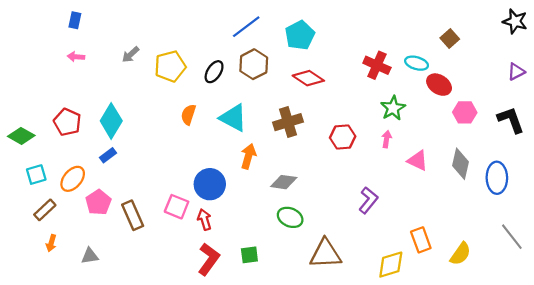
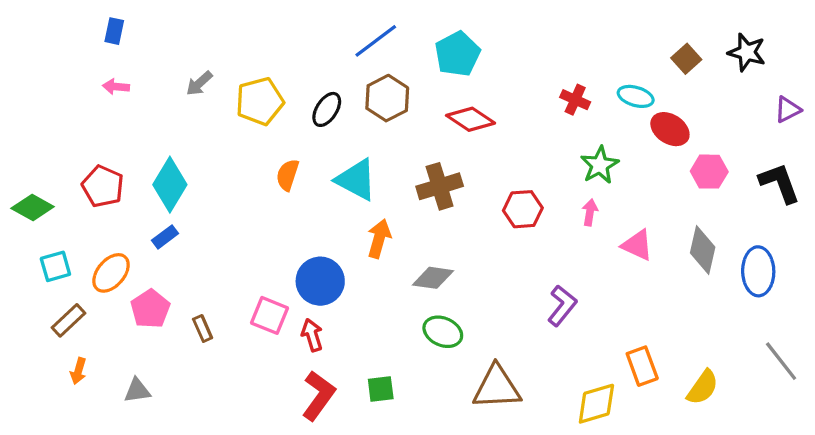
black star: (515, 21) -> (747, 52), moved
red cross: (377, 65) -> (575, 100), size x0.7
brown rectangle: (133, 215) -> (203, 328), size x0.6

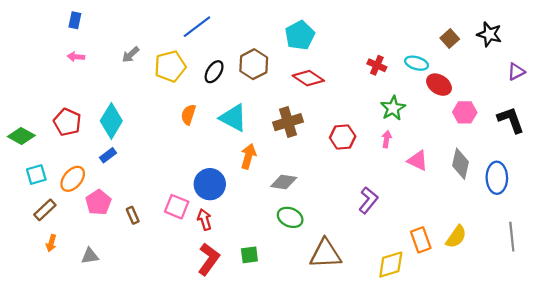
blue line: (376, 41) -> (197, 27), moved
gray line: (781, 361) -> (512, 237), turned 32
yellow semicircle: (703, 387) -> (456, 237), moved

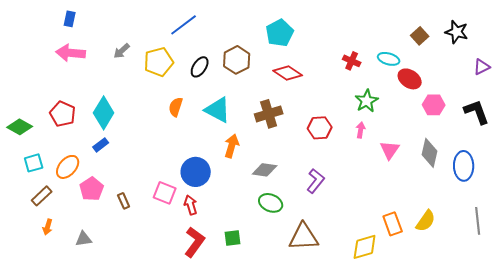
pink arrow: (76, 57) -> (71, 53), size x1.8
pink triangle: (418, 161) -> (390, 150), turned 40
purple L-shape: (368, 200) -> (316, 181), moved

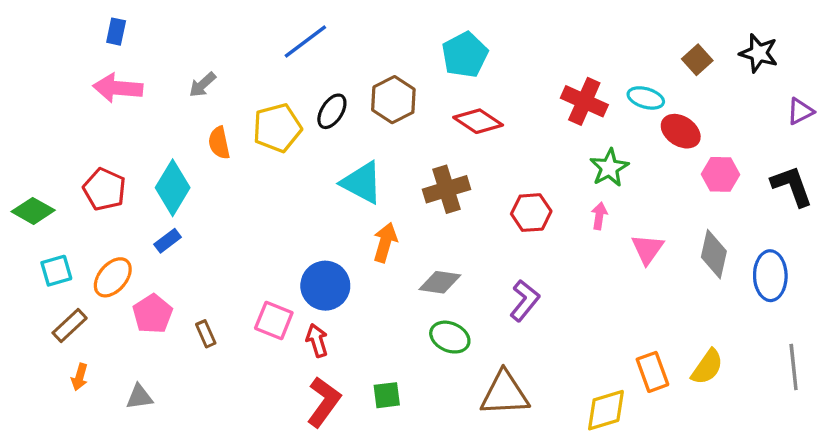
red cross: (352, 61) -> (584, 101), size x1.5
yellow pentagon: (159, 62) -> (277, 128), moved
orange semicircle: (176, 107) -> (219, 143), moved, turned -30

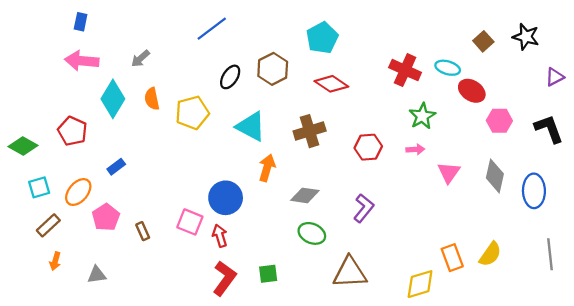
yellow pentagon: (277, 128) -> (192, 113), moved
cyan diamond: (173, 188) -> (113, 99), moved
pink arrow: (599, 216) -> (415, 149), turned 78

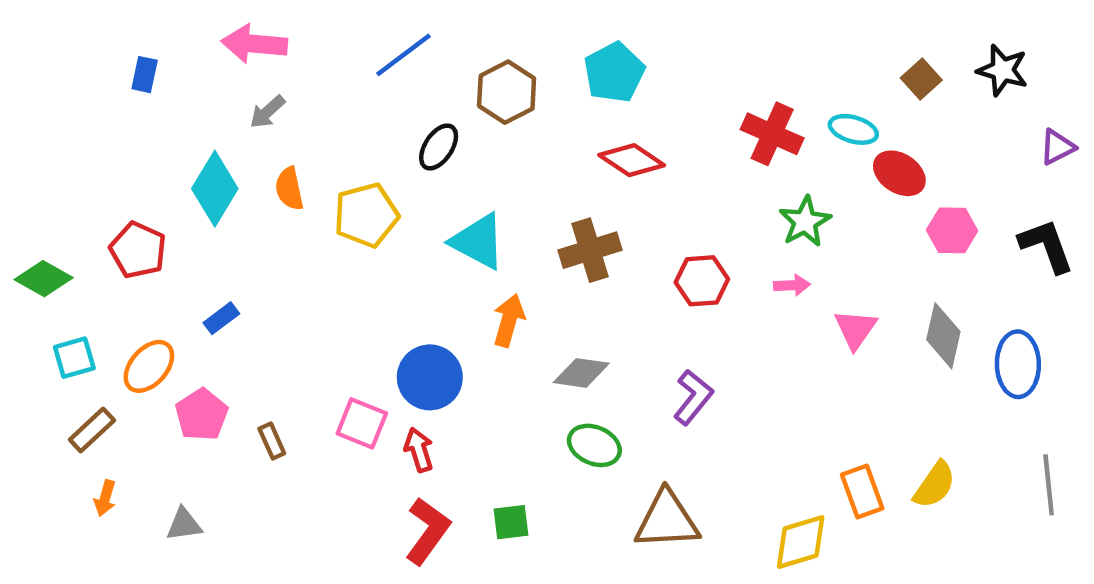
blue rectangle: (81, 22) -> (145, 75), moved
pink arrow: (82, 61) -> (254, 44), moved
brown hexagon: (273, 69) -> (507, 92), moved

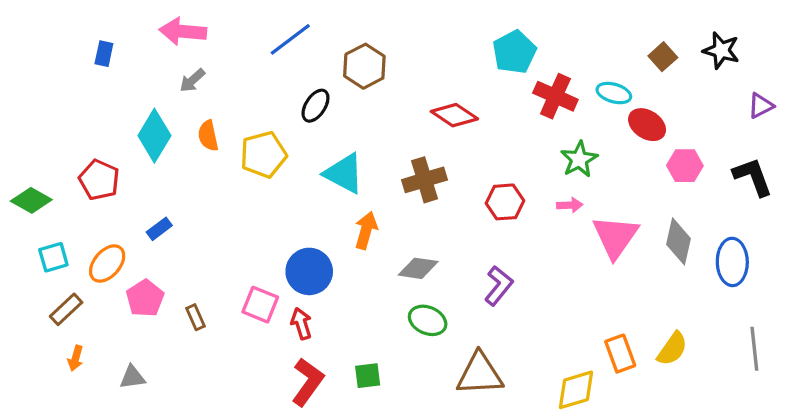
cyan pentagon: (614, 72) -> (514, 52), moved
pink triangle: (855, 329) -> (615, 237), size x1.5

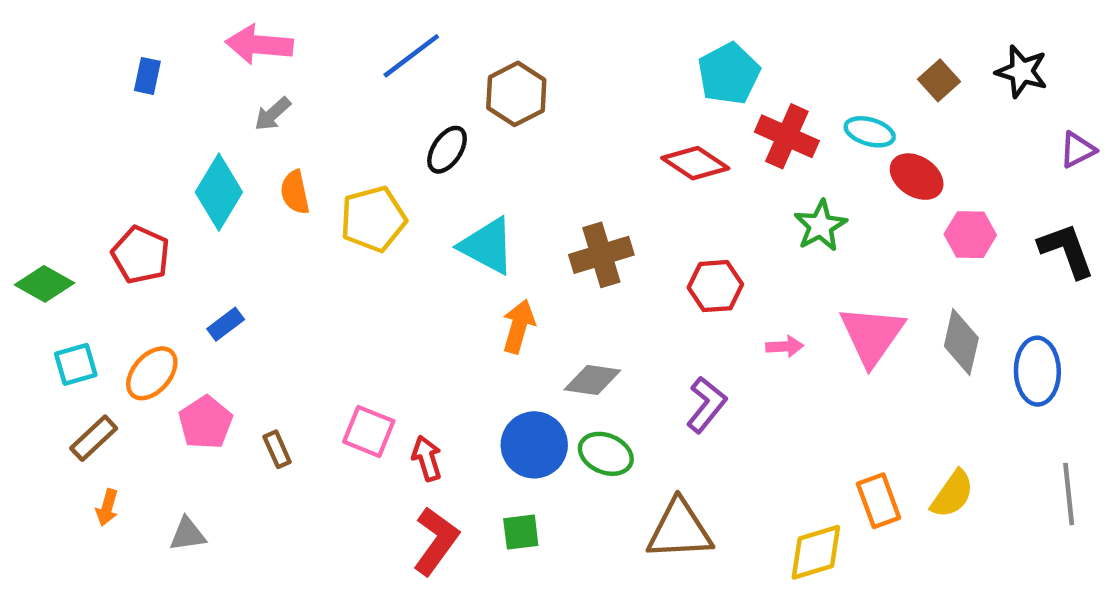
red diamond: (454, 115) -> (695, 163), moved
pink arrow: (570, 205) -> (785, 346), moved
blue circle: (309, 271) -> (534, 445), moved

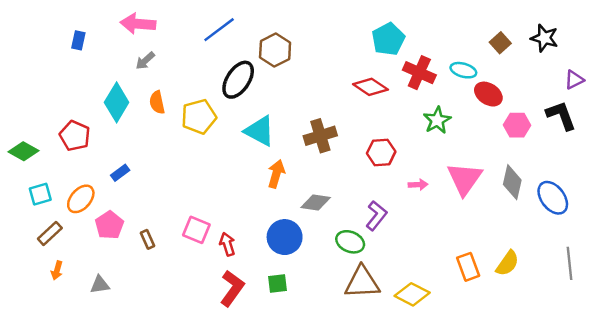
black ellipse: (447, 150) -> (238, 80), size x1.5
black L-shape: (1066, 250) -> (561, 115), moved
blue ellipse: (1037, 371) -> (553, 198), turned -36
green ellipse: (606, 454) -> (350, 242), moved
yellow diamond: (816, 552) -> (412, 294), moved, turned 44

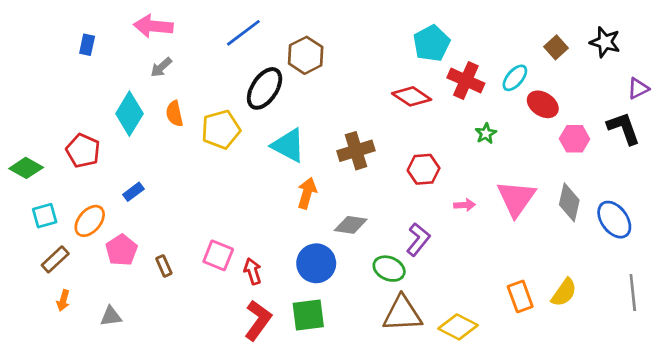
cyan ellipse: (463, 70) -> (515, 78), turned -65
green star: (437, 120) -> (486, 133), size x0.7
green square: (277, 284) -> (308, 315), size x1.5

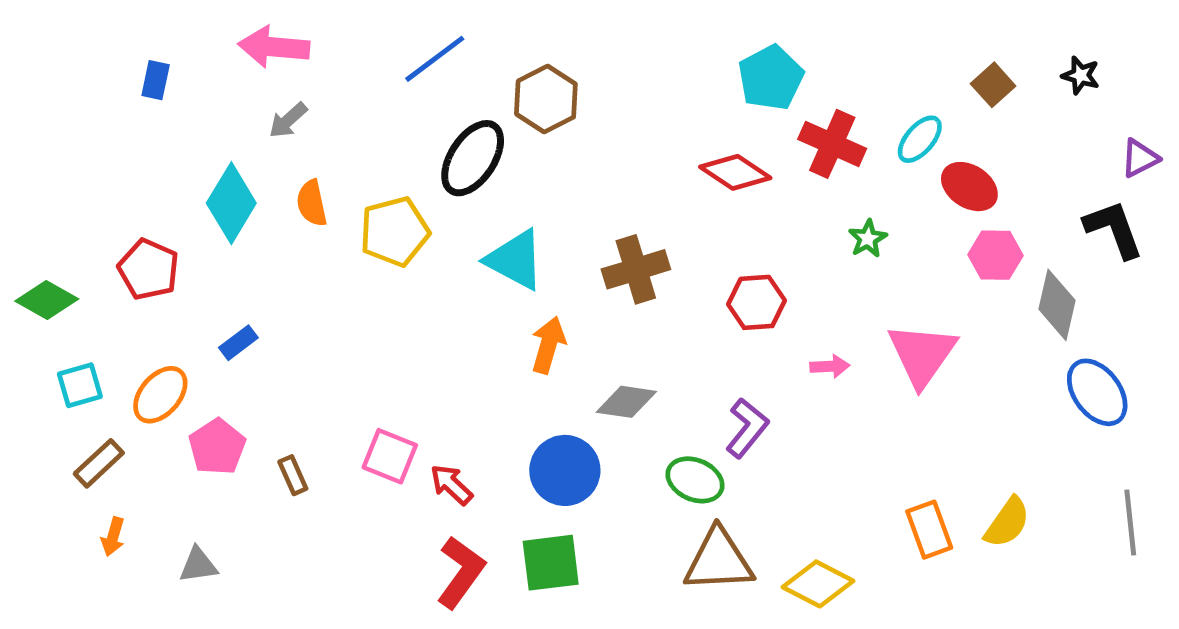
black star: (605, 42) -> (1081, 75), size x0.7
pink hexagon: (575, 139) -> (995, 255), moved
gray diamond: (569, 202) -> (1057, 305), moved
red arrow: (253, 271) -> (451, 485), turned -30

